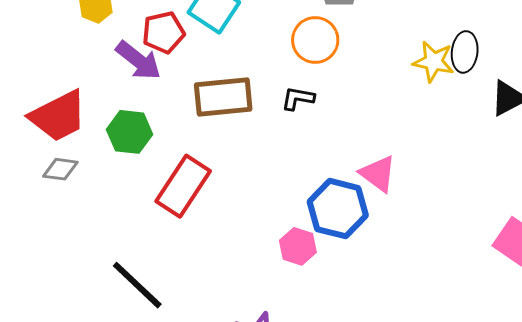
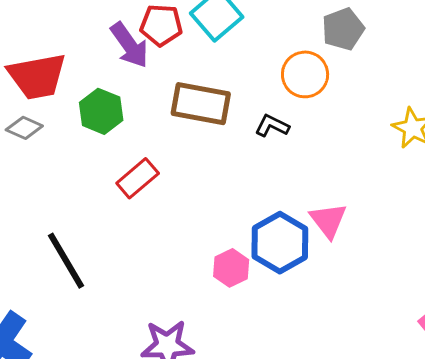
red rectangle: (183, 186) -> (138, 178), size x0.7

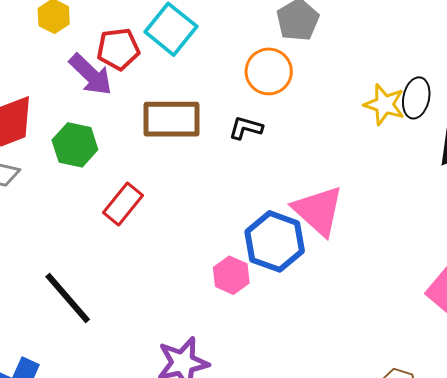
pink triangle: (328, 220) -> (318, 211), size x1.4

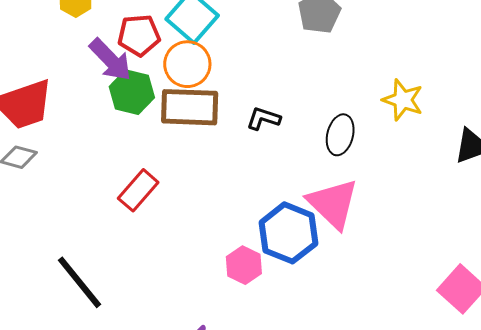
orange circle: (269, 71) -> (187, 64), moved
black ellipse: (416, 98) -> (340, 135), moved
green hexagon: (75, 145) -> (132, 92), moved

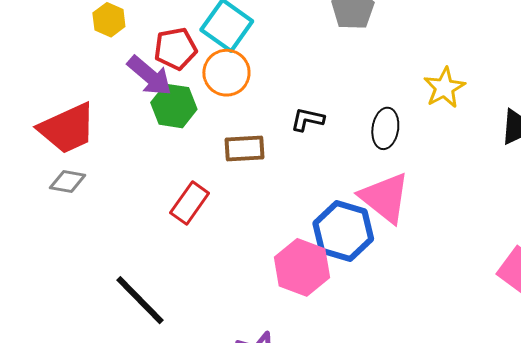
yellow star: (403, 100) -> (444, 88), turned 30
brown rectangle: (190, 107) -> (244, 149), moved, size x0.7
pink hexagon: (244, 265) -> (302, 267), size x1.5

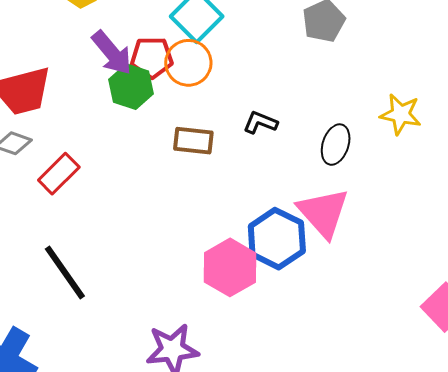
red pentagon: (175, 49) -> (152, 57), moved
yellow star: (444, 88) -> (401, 114), turned 30
red rectangle: (190, 203) -> (59, 174), moved

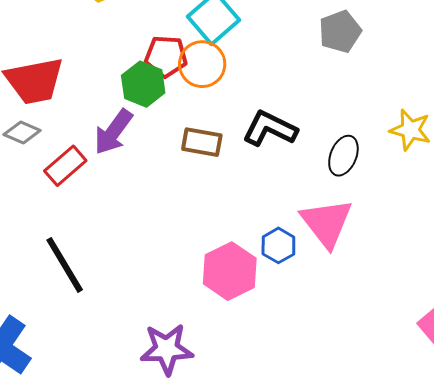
purple arrow: (112, 53) -> (113, 132), moved, turned 72
black L-shape: (260, 123) -> (270, 129), size x1.6
blue hexagon: (277, 239) -> (278, 245), size x0.6

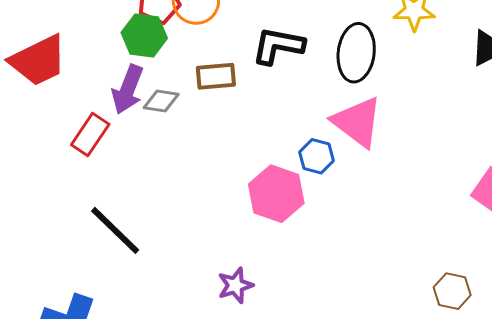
gray diamond: (22, 133) -> (161, 101), moved
black ellipse: (343, 156) -> (356, 53), size x1.4
purple star: (167, 349) -> (235, 285), size x0.7

